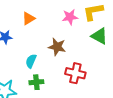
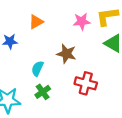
green cross: (36, 82) -> (43, 92), turned -32

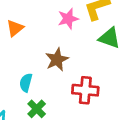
brown star: (66, 54) -> (57, 60), turned -30

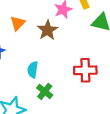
brown star: (57, 60) -> (47, 30), moved

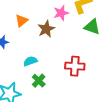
cyan semicircle: (33, 70) -> (30, 61), turned 56

